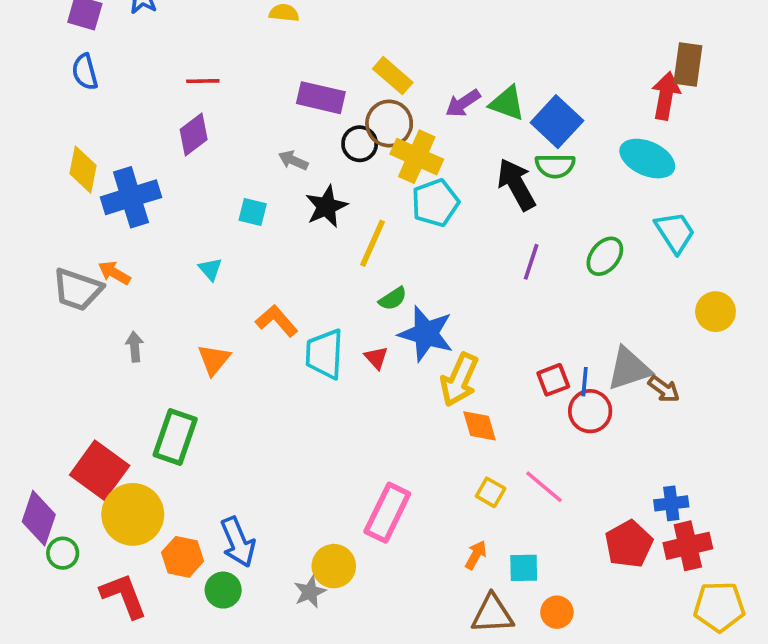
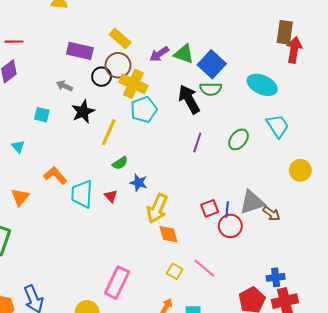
red arrow: (666, 96) -> (294, 50), moved
blue star: (426, 334) -> (139, 183), size x0.6

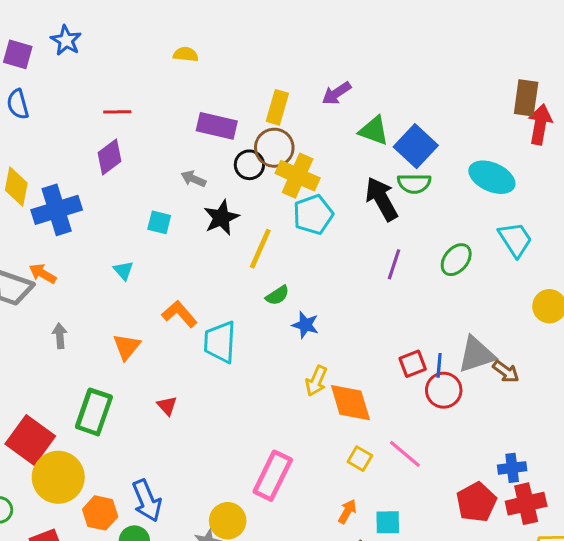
yellow rectangle: (120, 38) -> (277, 107), turned 65
purple arrow: (159, 54) -> (336, 93), moved
red triangle: (111, 196) -> (167, 406), moved
yellow arrow: (157, 208) -> (316, 381), moved, size x0.7
orange diamond: (168, 234) -> (350, 403), size x1.4

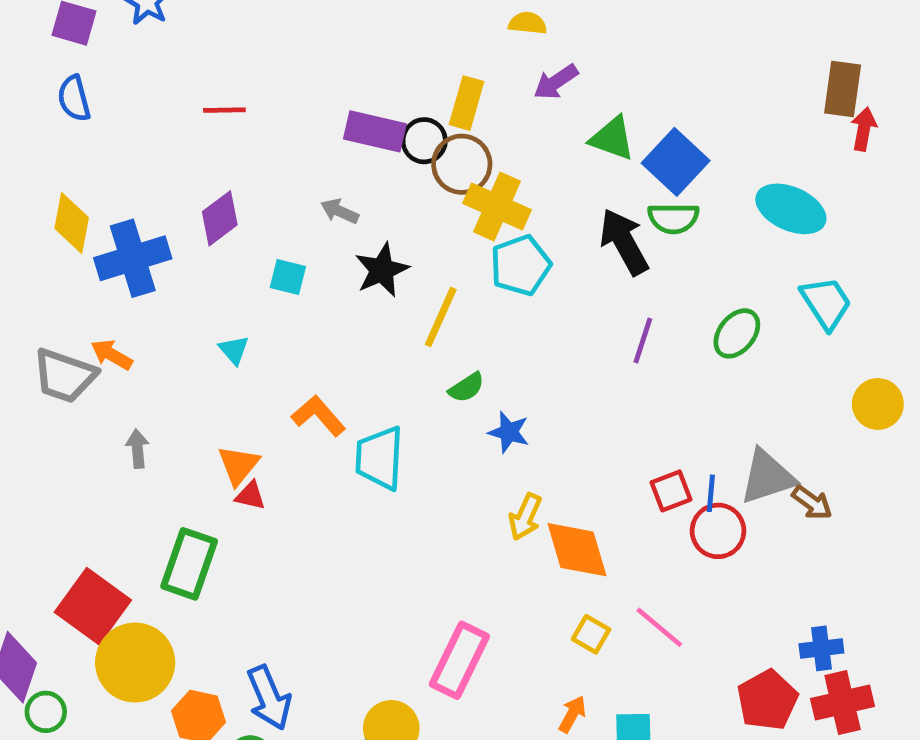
yellow semicircle: (186, 54) -> (528, 23), moved
red arrow: (540, 124) -> (864, 129), size x0.7
purple diamond: (109, 157) -> (220, 218), moved
black circle: (249, 165) -> (424, 141), moved
red triangle: (167, 406) -> (250, 496), moved, turned -35

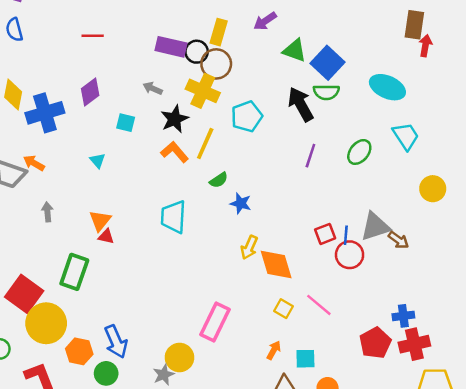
yellow cross: (497, 207) -> (203, 91), moved
orange L-shape: (318, 416) -> (175, 152), moved

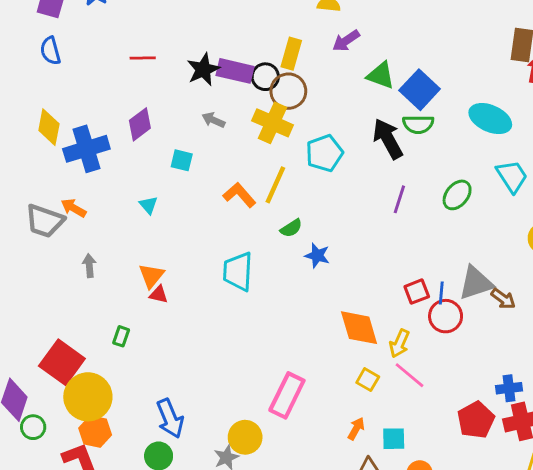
black star: (175, 119) -> (203, 70), moved
yellow arrow: (249, 247) -> (399, 344), moved
green rectangle: (74, 272) -> (121, 336), size x0.5
orange hexagon: (79, 351) -> (95, 431), moved

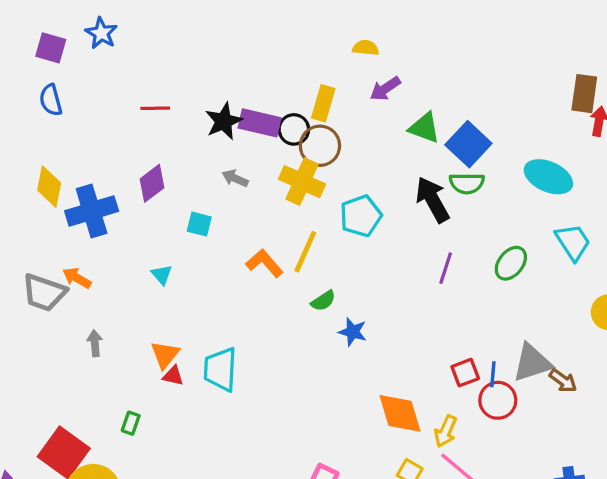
cyan trapezoid: (238, 271) -> (220, 369), moved

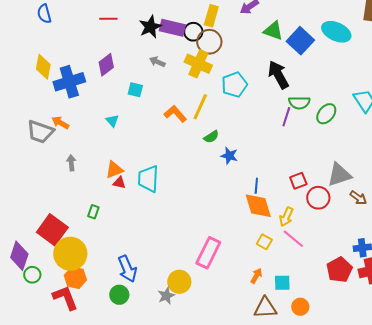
cyan ellipse: (548, 177) -> (336, 32), moved
green semicircle: (467, 183) -> (299, 103), moved
orange triangle: (165, 355) -> (114, 170), turned 30
blue line: (493, 374) -> (256, 186), moved
brown arrow: (563, 381) -> (358, 198), moved

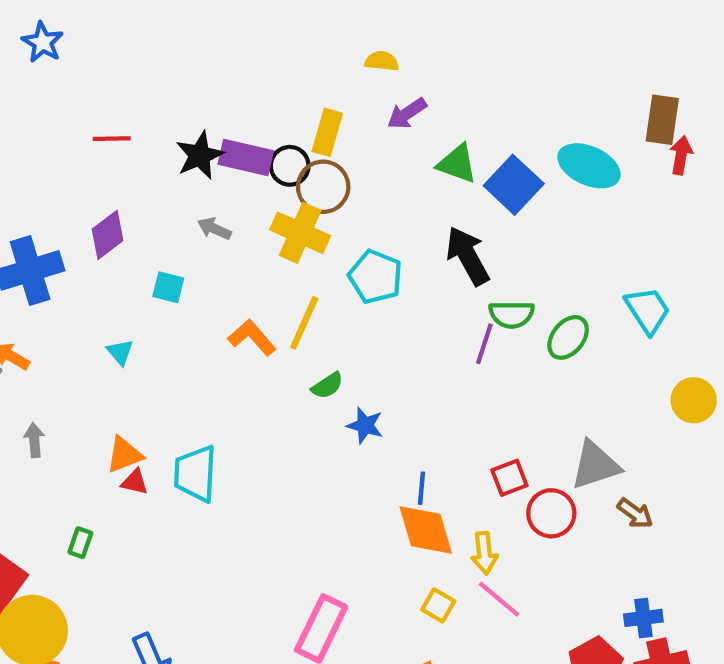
cyan pentagon: (234, 85) -> (375, 277), turned -30
yellow arrow: (286, 217) -> (484, 553), turned -30

